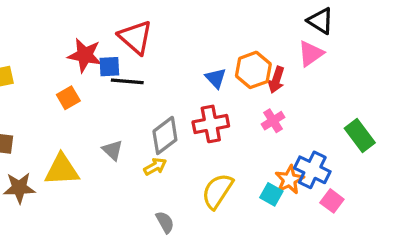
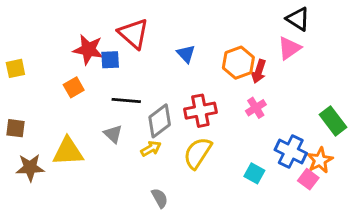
blue triangle: (216, 78) -> (186, 54), moved
black line: (127, 81) -> (126, 100), moved
orange star: (289, 180) -> (320, 160), moved
yellow semicircle: (217, 191) -> (198, 153), moved

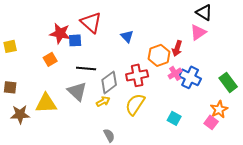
orange hexagon: (238, 63) -> (159, 55), moved
gray triangle: (113, 134) -> (77, 91), size x1.5
blue cross: (291, 151) -> (190, 77), moved

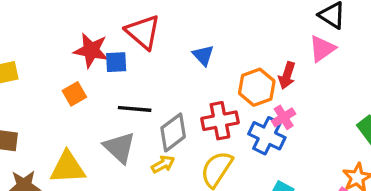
blue cross: (190, 77) -> (267, 136), moved

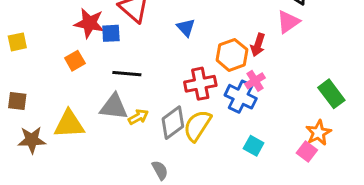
gray diamond: (173, 132) -> (173, 123), moved
gray triangle: (120, 147) -> (114, 107), turned -36
yellow arrow: (163, 164) -> (138, 117), moved

